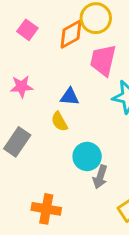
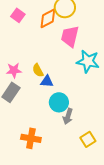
pink star: (22, 87) -> (14, 70), moved
blue triangle: (70, 97) -> (47, 81), moved
yellow semicircle: (59, 122) -> (38, 70), moved

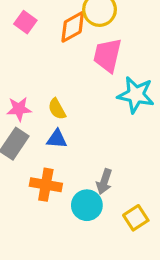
blue triangle: (47, 81) -> (57, 139), moved
cyan circle: (59, 102) -> (87, 205), moved
orange cross: (31, 138) -> (46, 185), moved

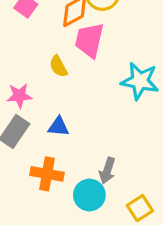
pink trapezoid: (107, 55) -> (89, 40), moved
yellow semicircle: (57, 109) -> (58, 66), moved

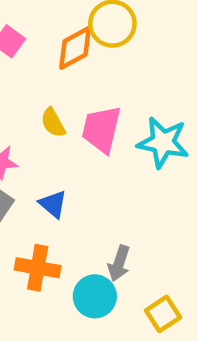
pink trapezoid: (89, 40) -> (101, 129), moved
blue triangle: (58, 127) -> (53, 204), turned 35

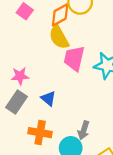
yellow semicircle: (53, 123) -> (59, 37), moved, size x1.5

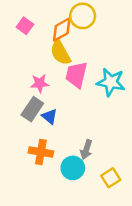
pink star: (20, 76) -> (40, 83), moved
gray rectangle: (16, 102) -> (32, 109), moved

